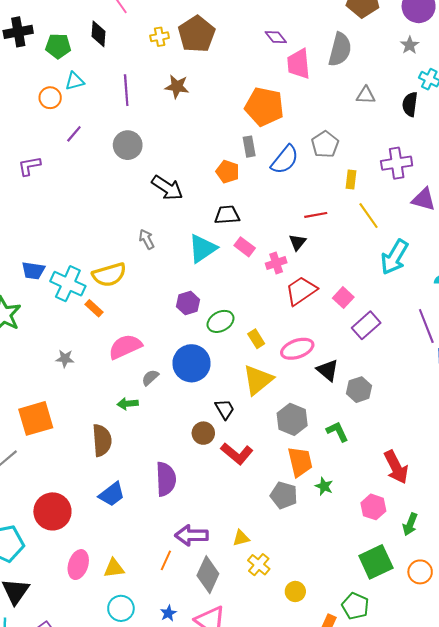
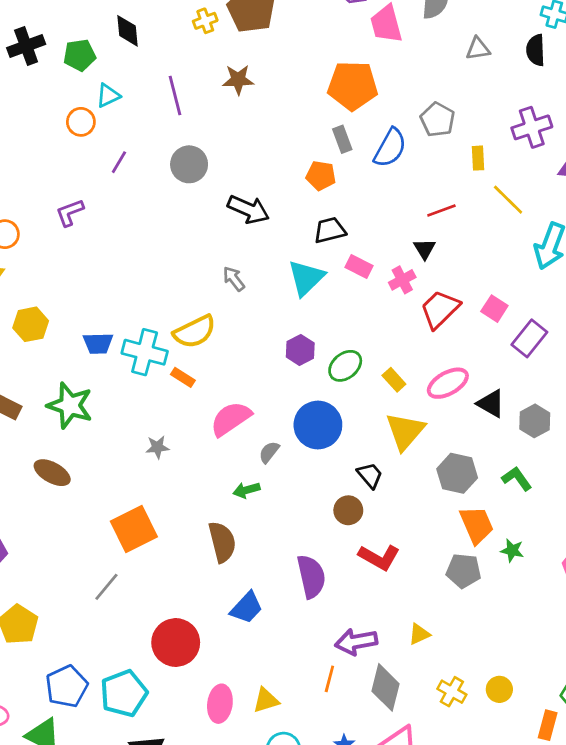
red L-shape: (237, 454) -> (379, 557), moved
yellow cross: (259, 565) -> (452, 692), moved

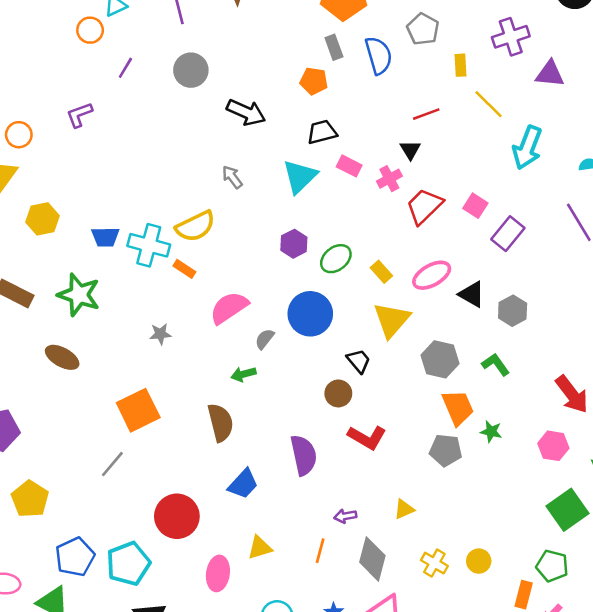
blue semicircle: (390, 148) -> (379, 55), turned -45
purple arrow: (356, 642) -> (345, 516), size x0.6
yellow triangle: (266, 700) -> (260, 548), moved

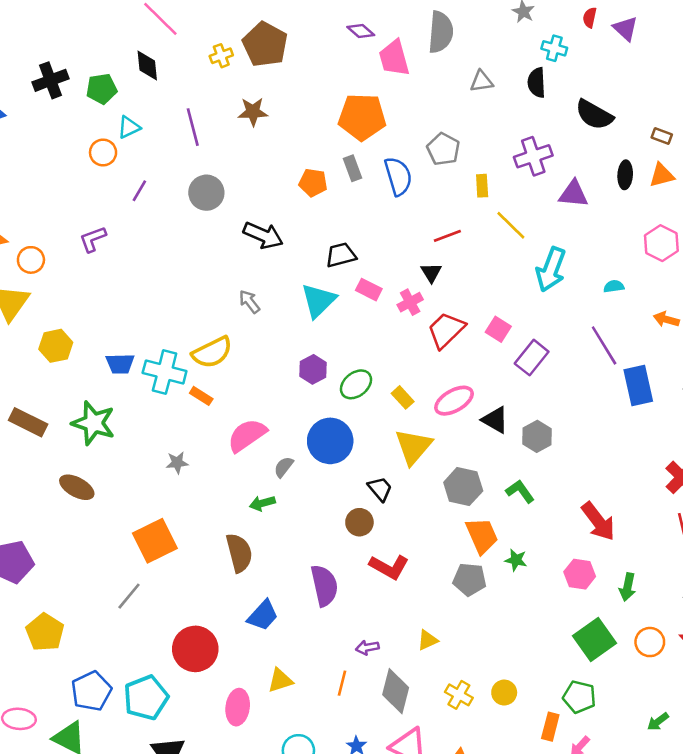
orange pentagon: (314, 81) -> (313, 183), moved

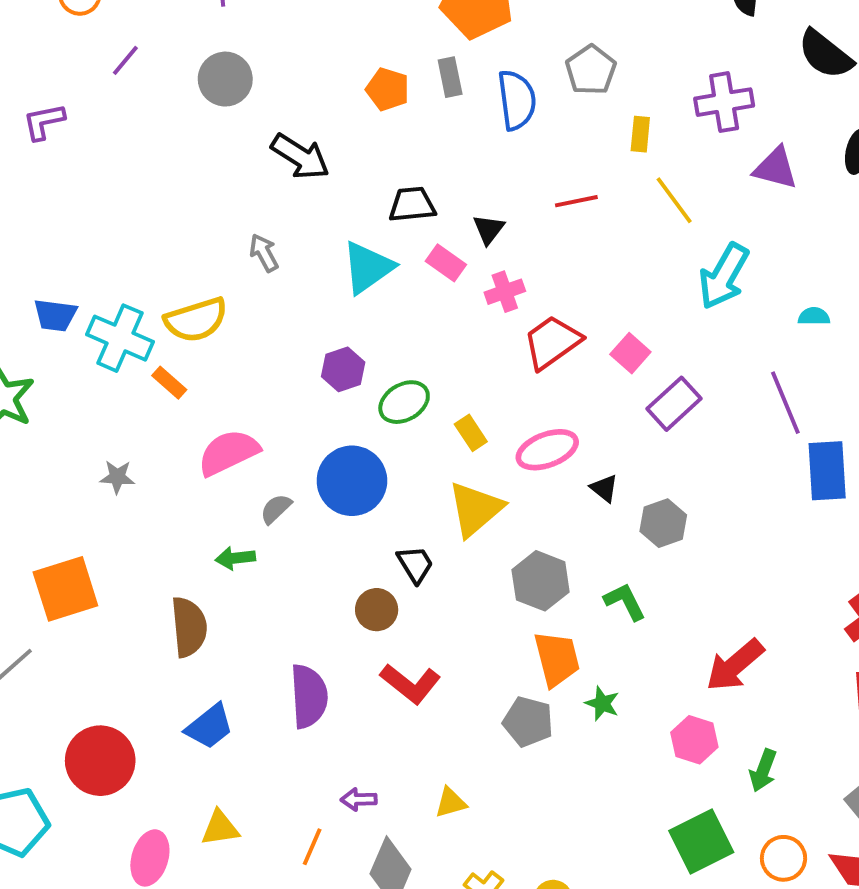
black triangle: (431, 273) -> (489, 229), moved
black triangle: (495, 420) -> (604, 488), size x0.7
red arrow: (598, 521) -> (735, 665), turned 78

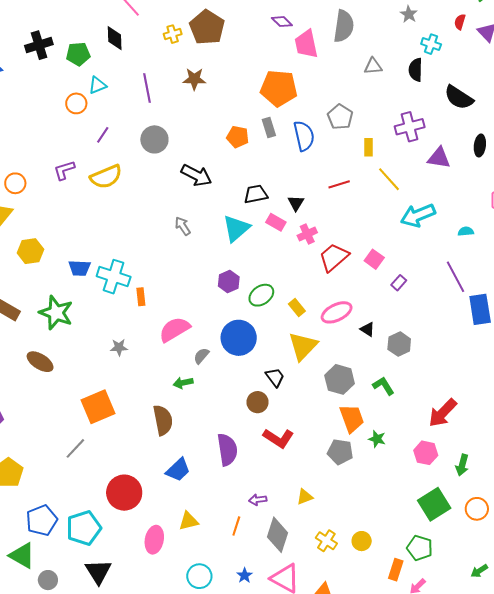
cyan arrow: (724, 276) -> (418, 215), turned 44
yellow semicircle: (196, 320) -> (106, 177), moved
orange rectangle: (169, 383) -> (141, 297), turned 48
purple rectangle: (674, 404) -> (399, 283), size x0.6

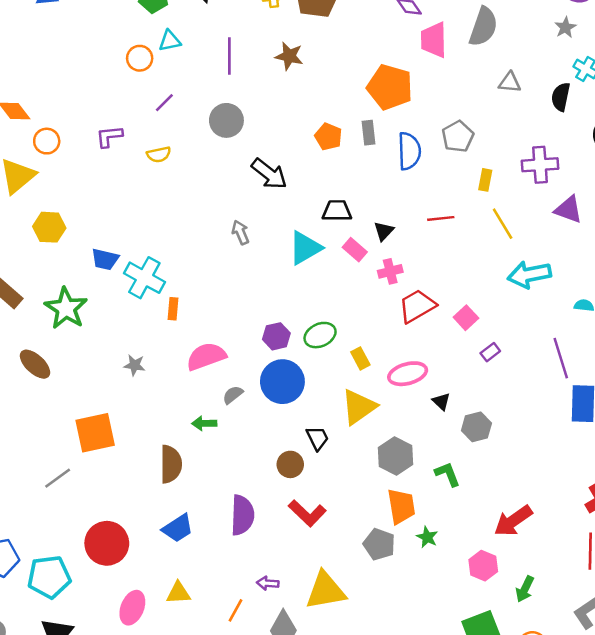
yellow semicircle: (106, 177) -> (159, 154), size x0.6
purple hexagon: (229, 281) -> (276, 336), moved
yellow triangle: (305, 497) -> (325, 591), size x2.0

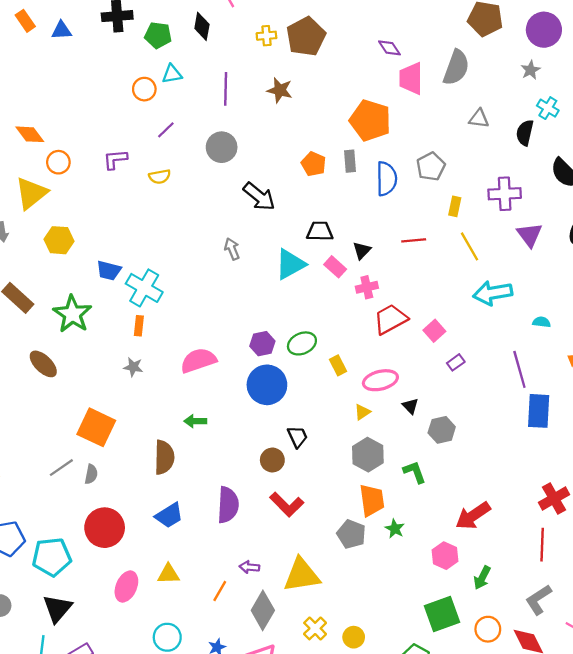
purple triangle: (569, 209) -> (530, 235), turned 32
orange rectangle: (173, 309) -> (139, 326), moved
gray semicircle: (233, 395) -> (91, 474), moved, turned 138
yellow triangle: (359, 407) -> (362, 412), moved, size x0.5
orange square: (95, 433) -> (96, 427), turned 36

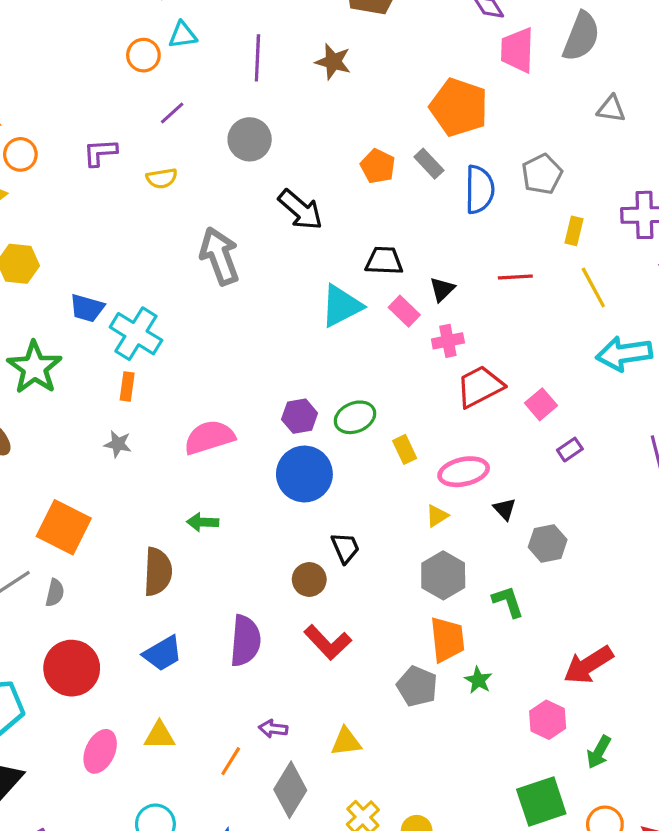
gray rectangle: (350, 161) -> (429, 164), turned -40
gray arrow: (232, 249) -> (220, 256), moved, size x1.8
yellow triangle: (302, 575) -> (346, 742), size x0.6

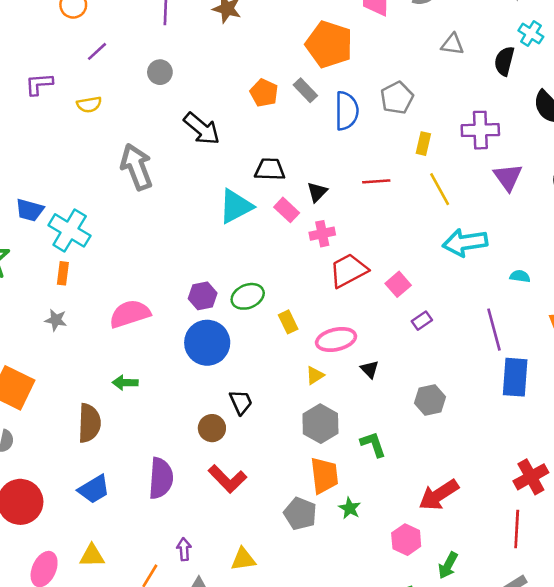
gray circle: (250, 139) -> (160, 72), size x0.7
gray hexagon: (548, 543) -> (430, 400), moved
purple arrow: (273, 729) -> (184, 549), turned 80

